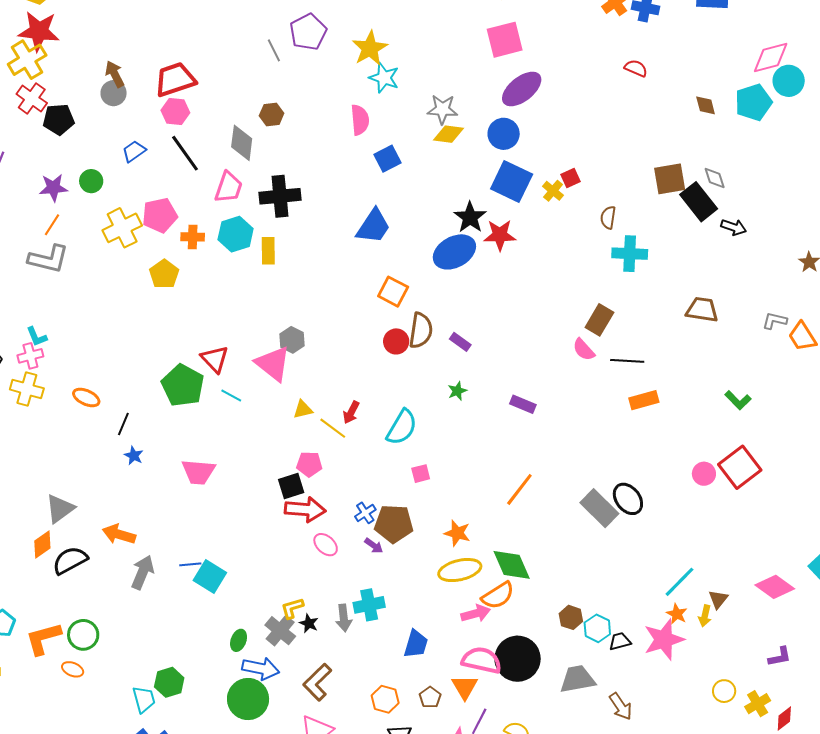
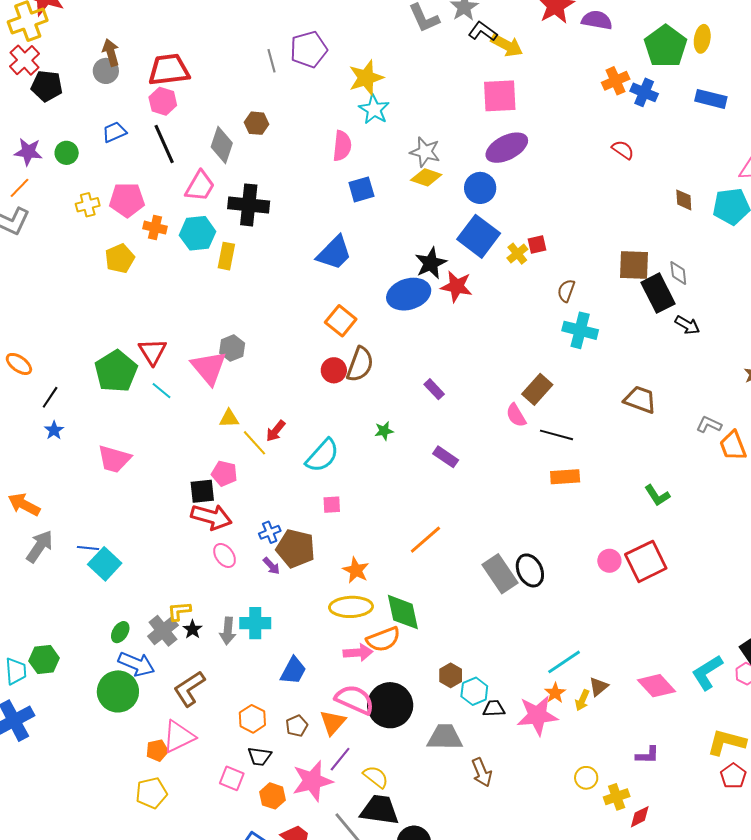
yellow cross: (122, 228) -> (88, 205), size x0.6
purple rectangle: (460, 342) -> (434, 389), moved

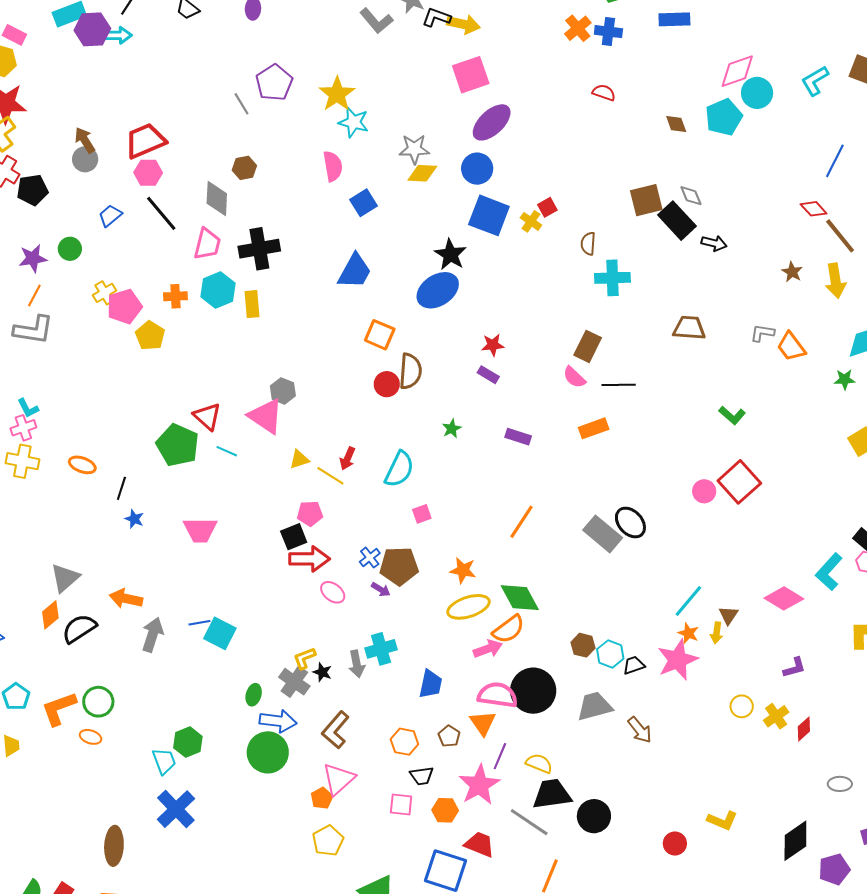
pink pentagon: (127, 200) -> (124, 307), moved
red star: (456, 286) -> (493, 345), moved, size x0.7
orange rectangle: (565, 477) -> (594, 428), moved

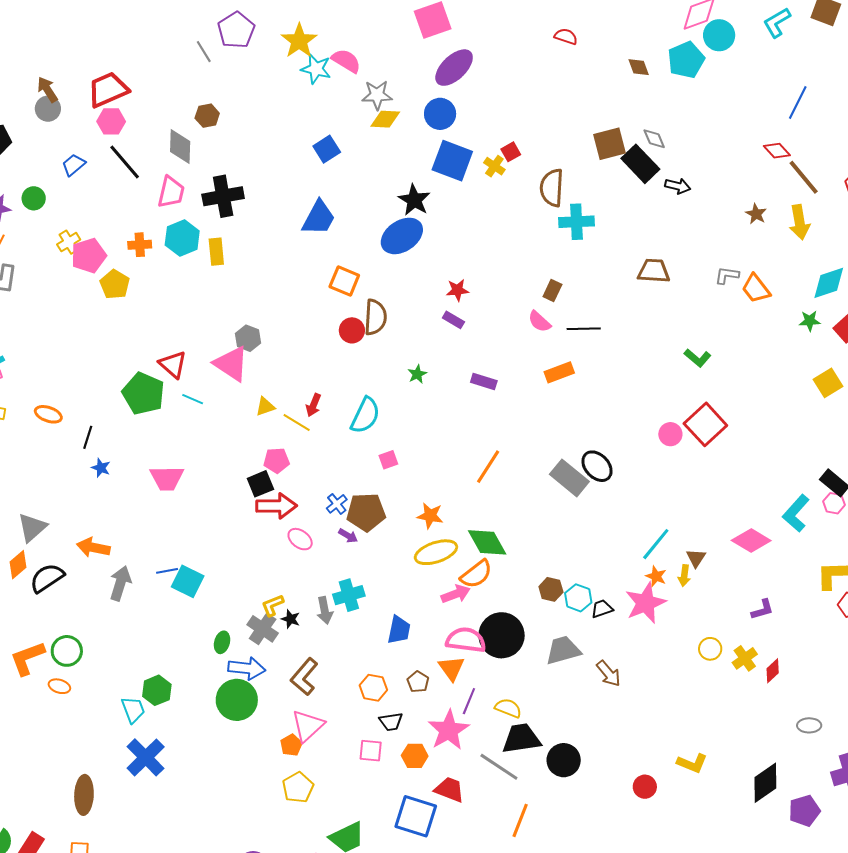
pink semicircle: (333, 166) -> (346, 61), moved, turned -48
brown semicircle: (588, 244) -> (552, 188), size x1.6
brown rectangle: (588, 346) -> (552, 291), size x0.7

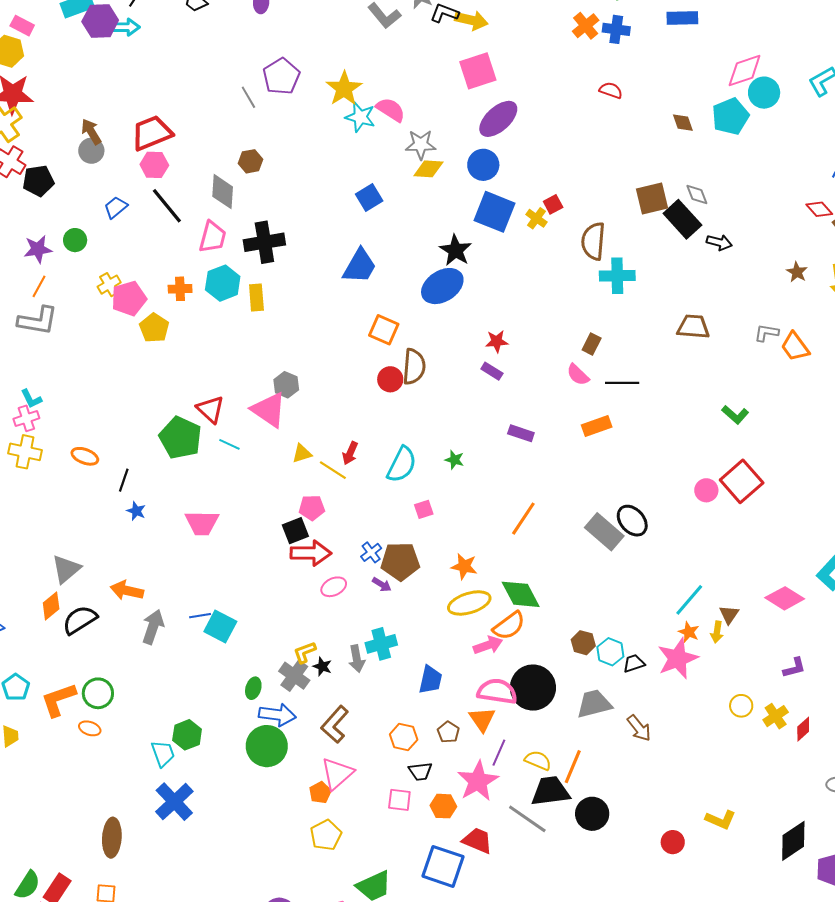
green star: (417, 374) -> (454, 460), moved, turned -30
pink ellipse: (300, 539) -> (334, 587), turned -65
orange line: (520, 820) -> (573, 767), moved

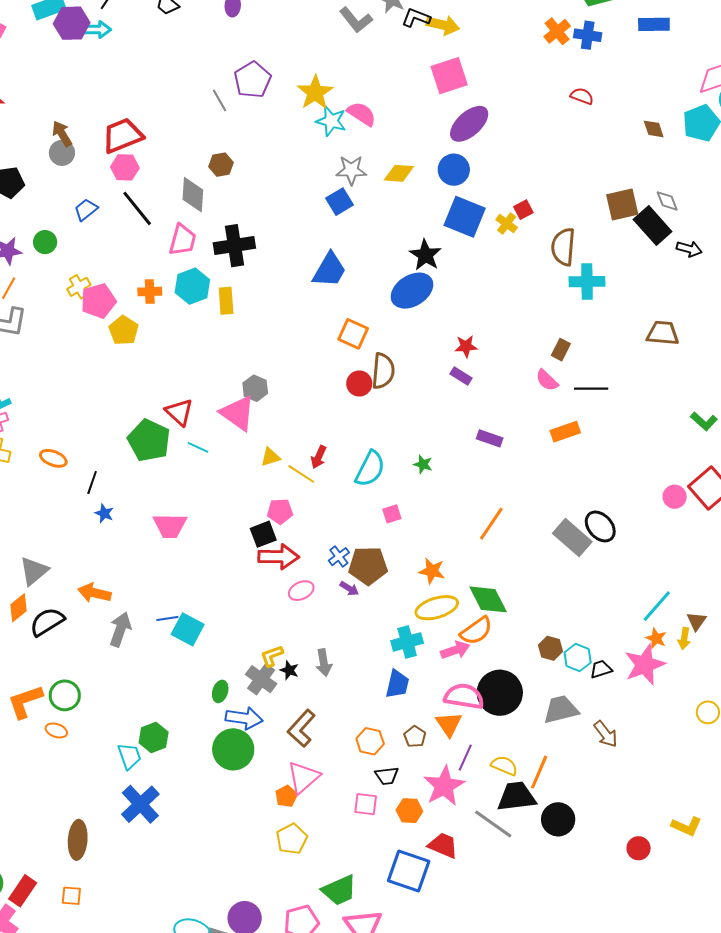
gray star: (421, 145) -> (351, 170), moved
cyan cross: (381, 644) -> (407, 642), moved

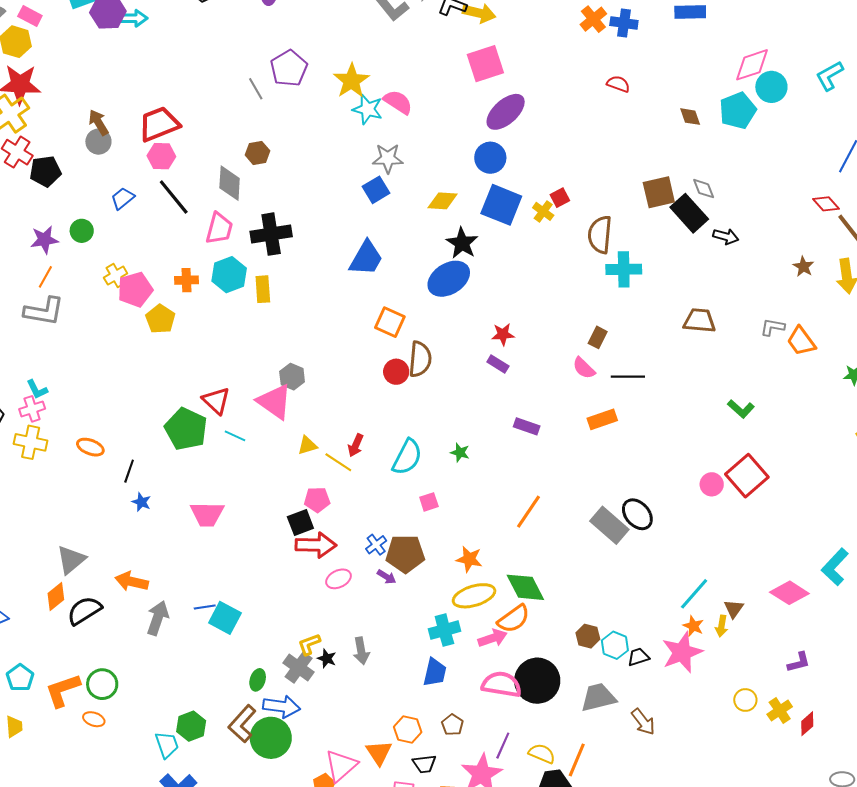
yellow diamond: (399, 173) -> (443, 201), moved
orange triangle: (449, 724) -> (379, 753), moved
brown L-shape: (301, 728) -> (242, 724), moved

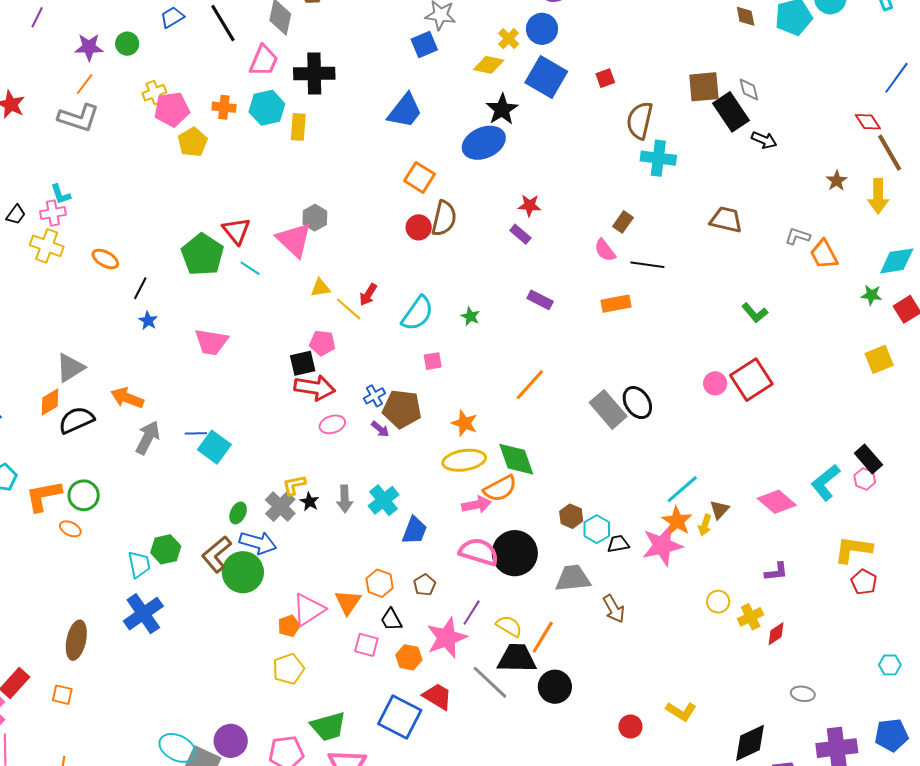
yellow cross: (543, 211) -> (509, 39), moved
orange star: (693, 626) -> (677, 521), size x1.4
cyan cross: (444, 630) -> (384, 500), moved, turned -32
black trapezoid: (424, 764) -> (391, 620), turned 60

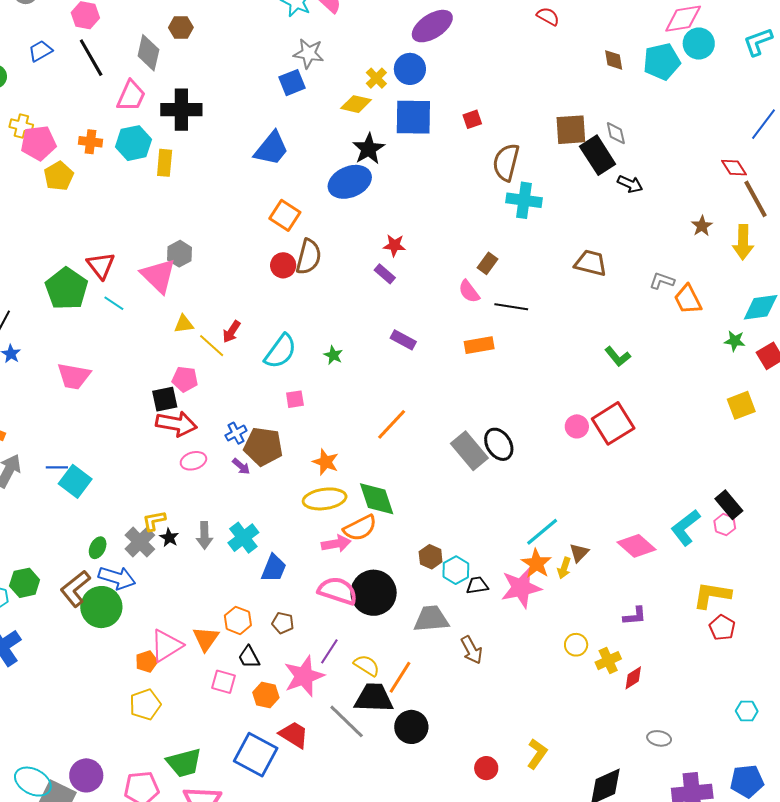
blue square: (546, 77) -> (413, 117), turned -30
yellow cross: (154, 93) -> (21, 126), turned 35
brown pentagon: (425, 585) -> (283, 623), turned -30
yellow L-shape: (681, 711) -> (537, 754), turned -88

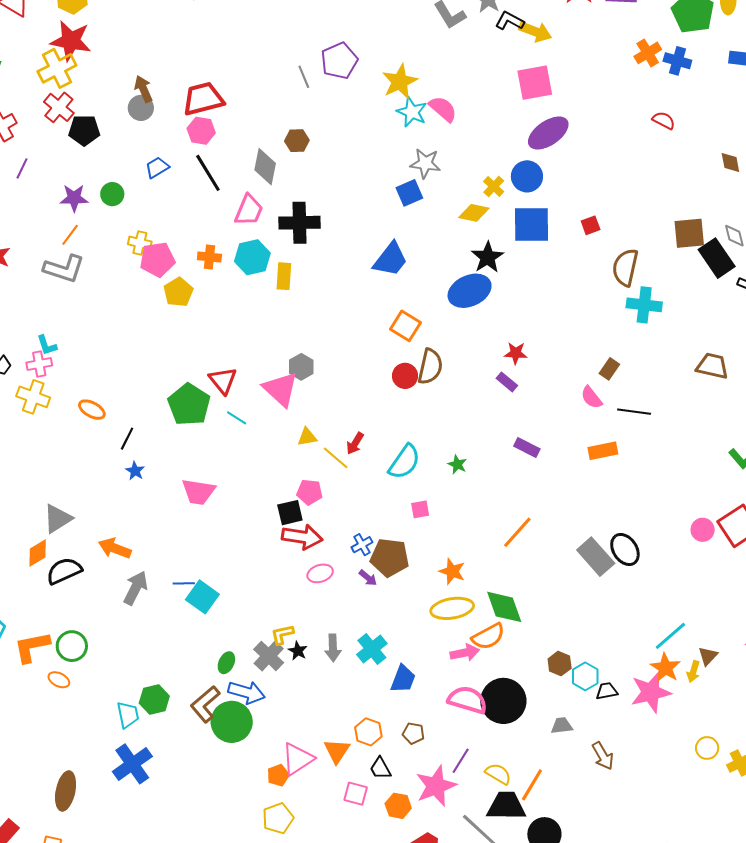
gray trapezoid: (431, 619) -> (562, 726), size x0.6

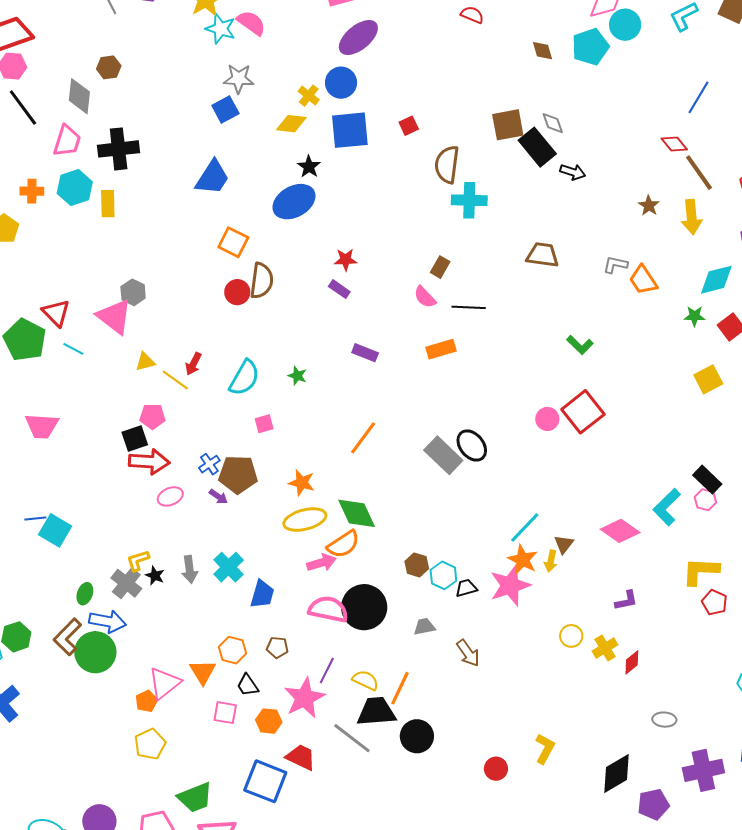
black star: (488, 257) -> (309, 167), size x0.7

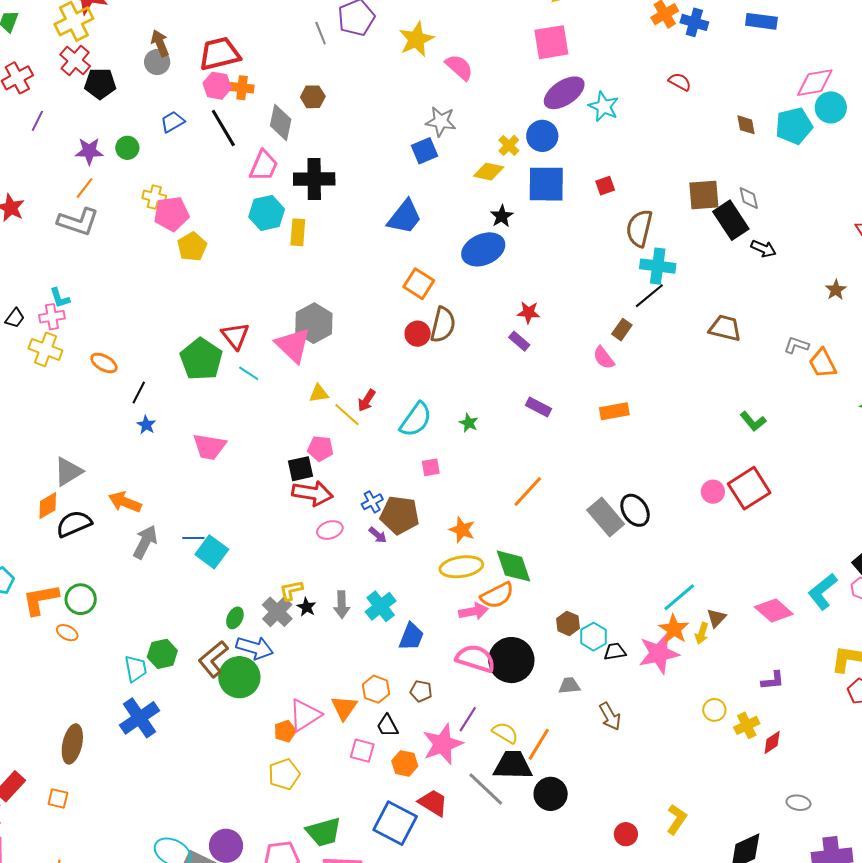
cyan star: (221, 29) -> (604, 107), moved
orange cross: (32, 191) -> (242, 88), moved
gray hexagon: (133, 292) -> (314, 323), size x1.5
black line: (469, 307) -> (649, 296), moved, turned -48

